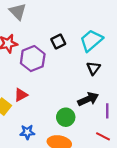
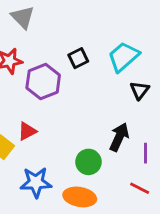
black triangle: (93, 68) -> (140, 90), moved
black arrow: (88, 99) -> (119, 137), turned -42
blue star: (27, 132) -> (36, 182), size x1.5

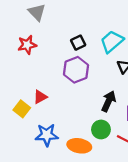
purple hexagon: (43, 82) -> (76, 70), moved
green circle: (88, 162) -> (101, 129), moved

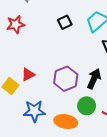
purple hexagon: (76, 70) -> (66, 79), moved

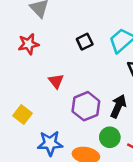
red triangle: (28, 75) -> (56, 81), moved, turned -40

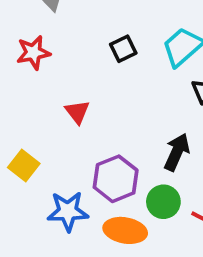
purple hexagon: (86, 106) -> (116, 179), moved

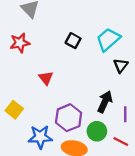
black square: (123, 49) -> (73, 41), turned -35

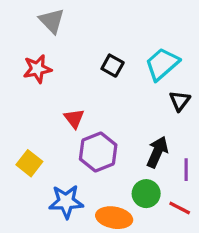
purple hexagon: (69, 118) -> (98, 152), moved

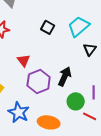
black arrow: (157, 152) -> (65, 76), moved
green circle: (146, 194) -> (76, 101), moved
blue star: (66, 202) -> (19, 112), turned 30

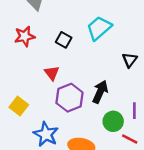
cyan trapezoid: (79, 26) -> (99, 28), moved
black square: (48, 27) -> (64, 40), moved

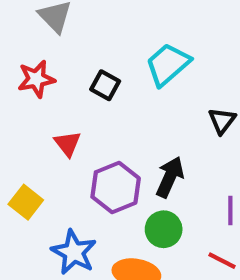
red triangle: (52, 73) -> (68, 144), moved
green circle: (113, 121) -> (164, 229), moved

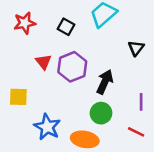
purple hexagon: (116, 188) -> (72, 67), moved
yellow square: (26, 202) -> (18, 97), turned -36

